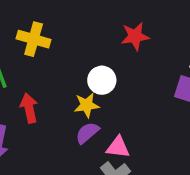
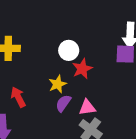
red star: (135, 36) -> (82, 69), moved
white circle: (102, 80) -> (69, 50), moved

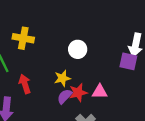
red star: (82, 69) -> (78, 93), moved
pink triangle: (87, 108) -> (100, 92), moved

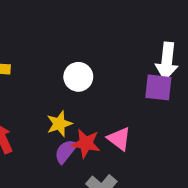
pink triangle: (100, 92) -> (119, 139), turned 42
red star: (78, 93) -> (86, 143), turned 30

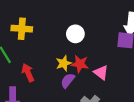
red star: (86, 143) -> (80, 64), moved

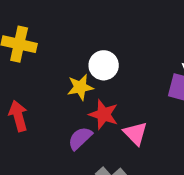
yellow star: (64, 63) -> (80, 87), moved

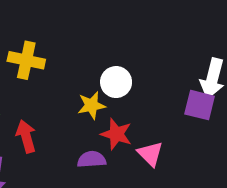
purple semicircle: (80, 138) -> (92, 159), turned 40

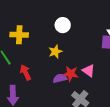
white circle: (116, 82) -> (63, 25), moved
red star: (116, 134) -> (71, 74), moved

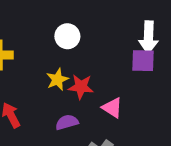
red star: (71, 74) -> (81, 87), moved

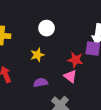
red star: (81, 87) -> (75, 60), moved

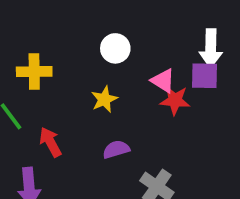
pink triangle: (70, 76) -> (163, 81), moved

